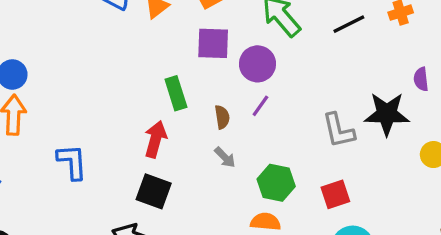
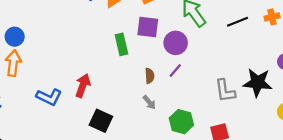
green rectangle: (176, 93) -> (121, 44), moved
red arrow: (155, 139) -> (83, 86), moved
blue L-shape: (72, 162) -> (49, 97), turned 115

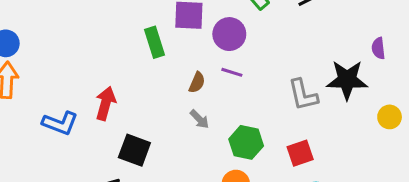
purple line: (175, 70) -> (232, 72), turned 72
brown semicircle: (150, 76) -> (197, 82), turned 32

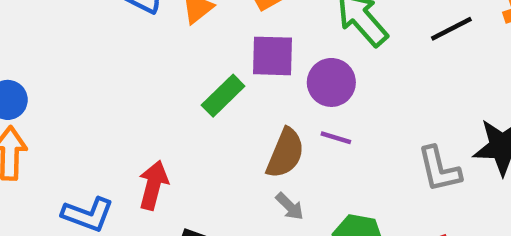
green rectangle: (154, 42) -> (223, 96), turned 64
brown semicircle: (197, 82) -> (285, 153), size x1.6

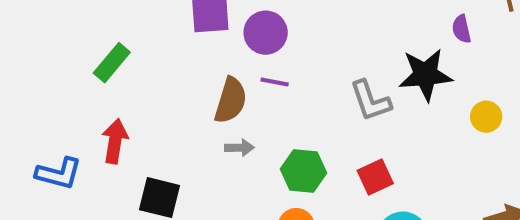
green rectangle: (223, 96) -> (112, 63), moved
gray arrow: (290, 206) -> (239, 148), turned -40

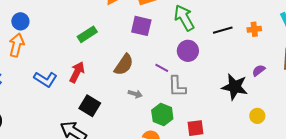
purple semicircle: (462, 29) -> (259, 71), turned 48
purple circle: (266, 33) -> (188, 51), moved
brown semicircle: (231, 100) -> (124, 65), moved
gray L-shape: (370, 101) -> (177, 87), moved

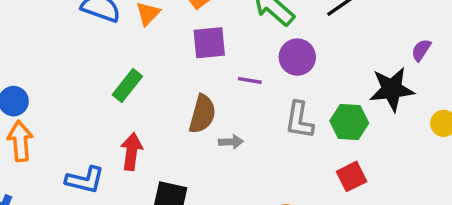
purple line: (162, 68) -> (250, 80), moved
gray L-shape: (177, 87) -> (299, 120), turned 30
gray arrow: (135, 94) -> (231, 142), moved
green hexagon: (162, 115) -> (349, 122), moved

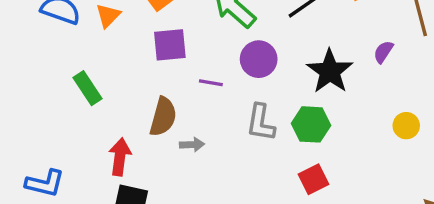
green rectangle: (127, 85) -> (88, 88), turned -72
black star: (392, 89) -> (330, 71), moved, turned -30
red arrow: (132, 152) -> (120, 157), moved

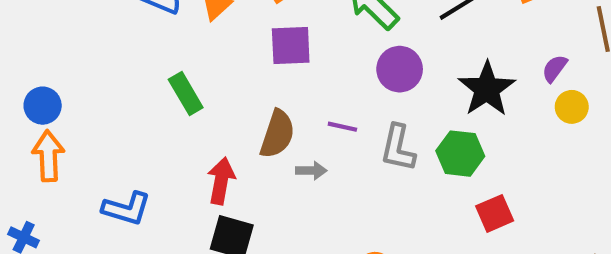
purple line: (211, 83) -> (342, 127), moved
yellow circle: (406, 126) -> (572, 107), moved
red square: (313, 179) -> (495, 213), moved

